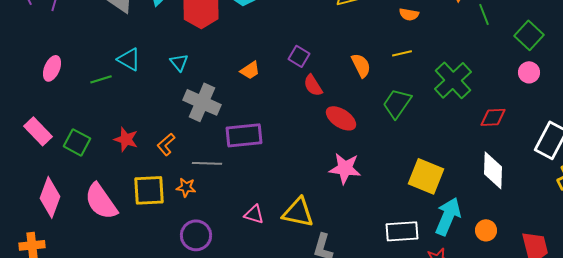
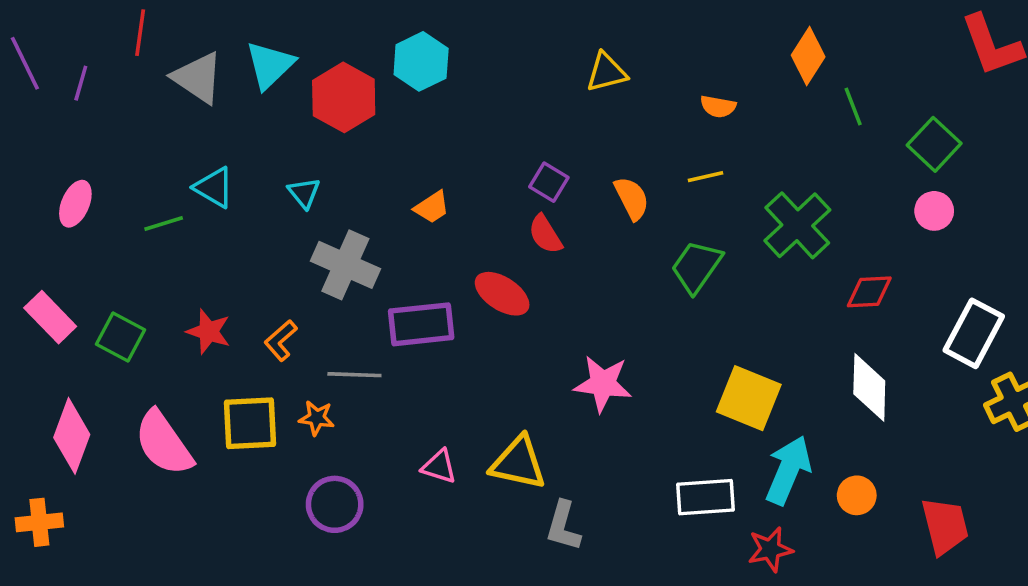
purple square: (299, 56) -> (549, 182), moved
red ellipse: (341, 118) -> (502, 294), moved

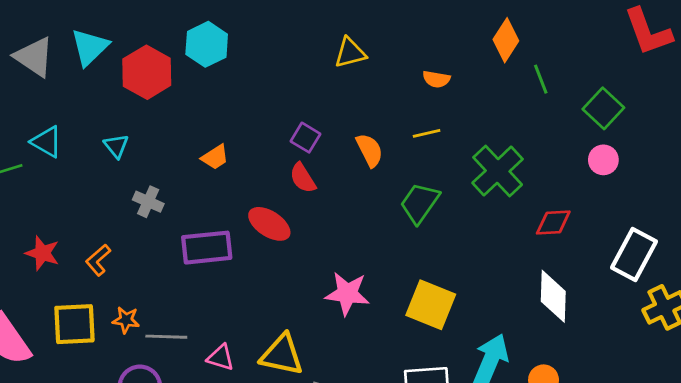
gray cross: (345, 265) -> (148, 202), size x0.6
gray line: (354, 375) -> (166, 337), moved
yellow square: (749, 398) -> (431, 305), moved

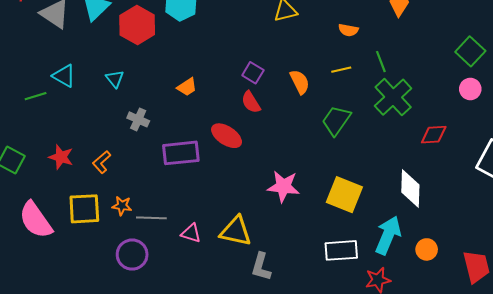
green line: (541, 79) -> (381, 62), moved
white diamond: (553, 296) -> (410, 188), moved

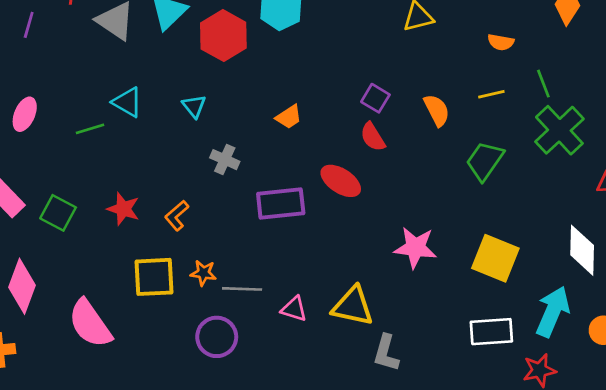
pink semicircle: (36, 220) -> (90, 324), moved

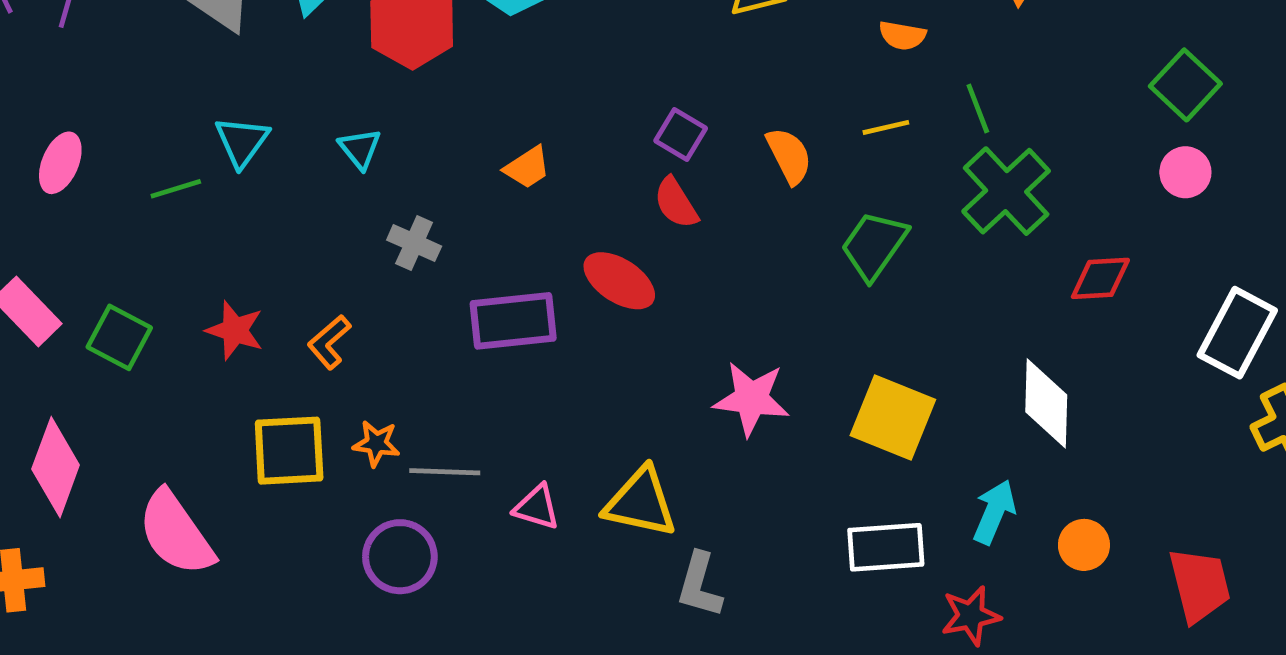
cyan triangle: (127, 102) -> (242, 142), turned 36
cyan arrow: (553, 312) -> (994, 512), size x0.7

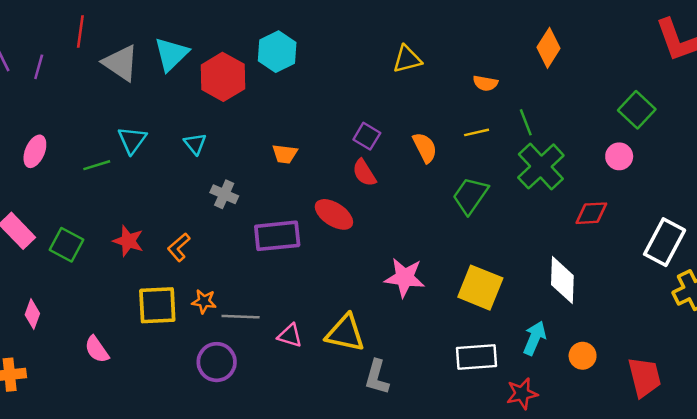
orange trapezoid: (527, 168) -> (285, 154), turned 40
pink circle: (1185, 172) -> (619, 156), moved
pink diamond: (56, 467) -> (32, 314), size x0.6
pink semicircle: (176, 533) -> (97, 349), size x0.6

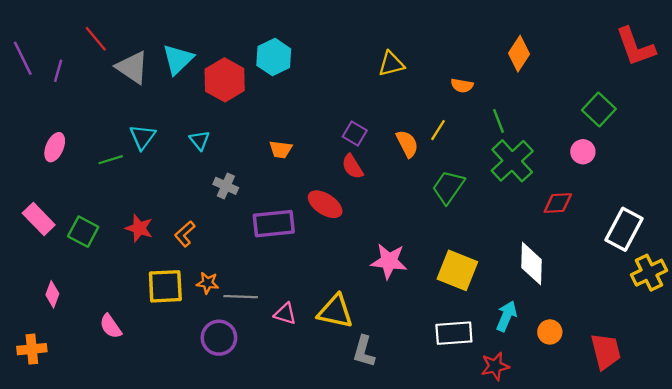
red line: (80, 31) -> (96, 39), turned -48
yellow line: (477, 132) -> (438, 130), moved, turned -45

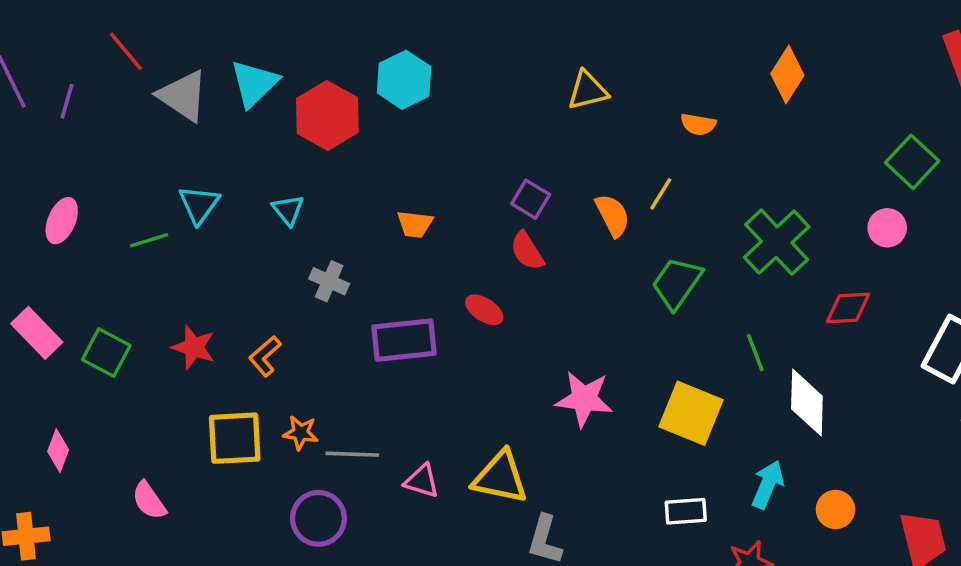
green line: (498, 121) -> (755, 353), moved
red ellipse: (325, 204) -> (484, 310), size x0.7
white rectangle: (454, 333) -> (686, 511), size x0.7

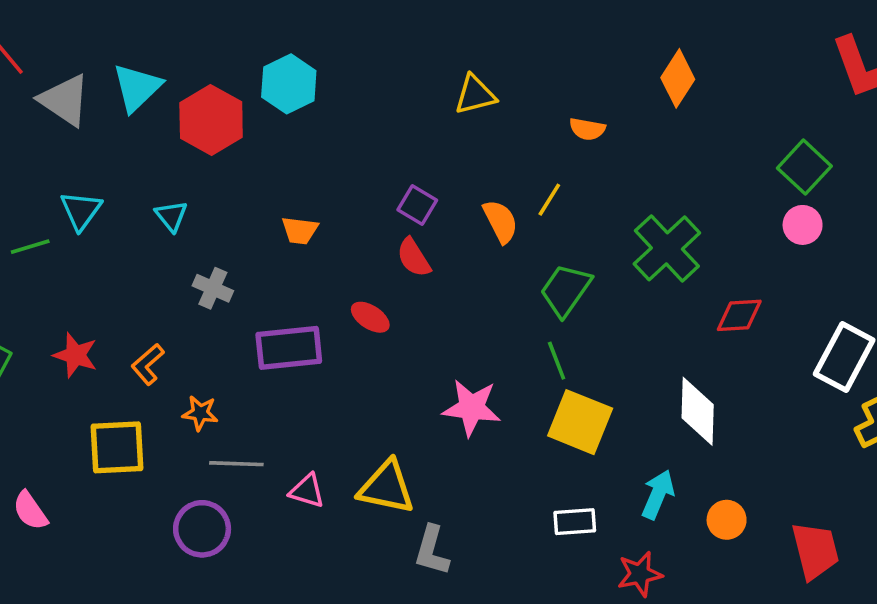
pink circle: (887, 228) -> (803, 225), moved
green line: (755, 353) -> (557, 361), moved
orange star: (301, 433) -> (200, 413), moved

